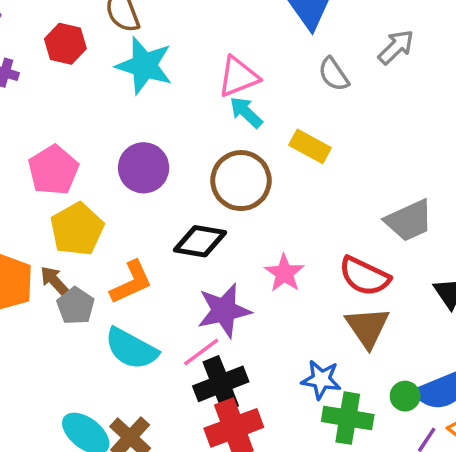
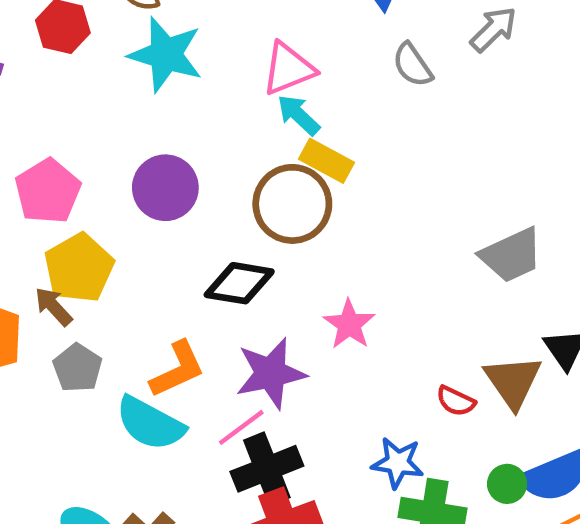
yellow rectangle: (310, 146) -> (327, 161), moved
red semicircle: (364, 276) -> (456, 401), moved, size x0.6
brown arrow: (54, 281) -> (53, 306), moved
orange L-shape: (131, 282) -> (177, 369), moved
brown triangle: (367, 327) -> (513, 382), moved

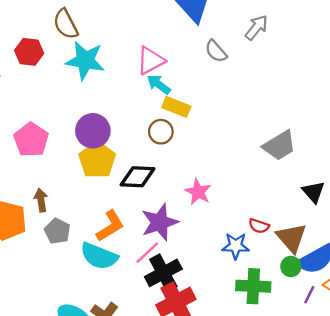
brown circle: (292, 204) -> (161, 132), size x0.6
yellow pentagon: (79, 268) -> (97, 160), moved
brown arrow: (53, 306) -> (41, 200), turned 40
brown triangle: (513, 382) -> (292, 238), moved
blue star: (398, 463) -> (236, 246), moved

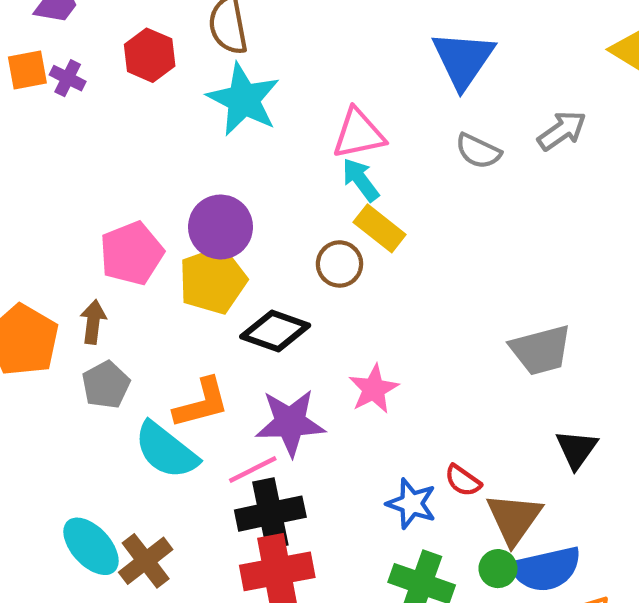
gray semicircle: (216, 51) -> (478, 151), turned -40
pink pentagon: (31, 140) -> (132, 253), moved

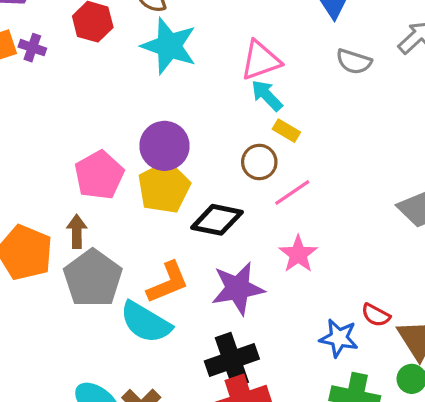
yellow rectangle: (380, 228) -> (286, 131), size x0.7
gray pentagon: (106, 385) -> (93, 278), size x1.6
pink line: (253, 470) -> (292, 192), moved

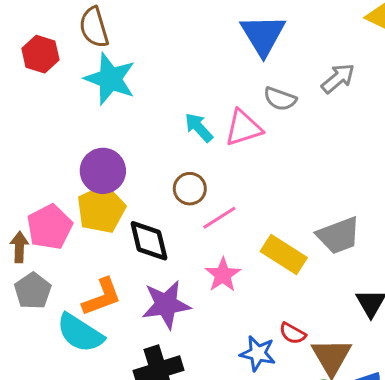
pink triangle: (261, 60) -> (243, 128), moved
yellow rectangle: (286, 131) -> (284, 254), moved, size x1.8
pink pentagon: (99, 175) -> (50, 227), moved
black diamond: (217, 220) -> (149, 241), turned 63
gray pentagon: (93, 278) -> (33, 291), size x0.7

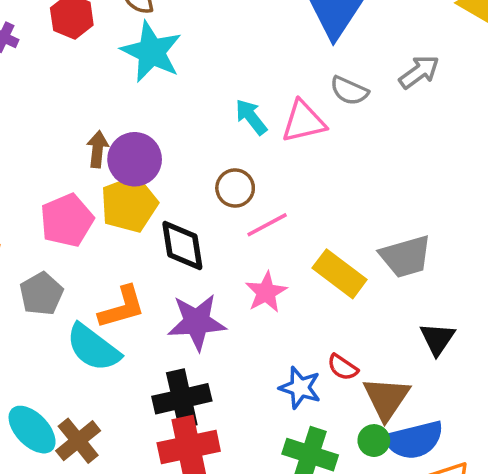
brown arrow: (19, 247) -> (97, 149), moved

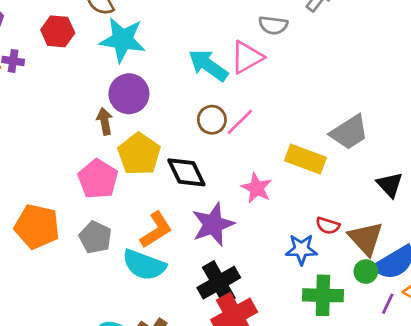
cyan arrow: (251, 117) -> (208, 65), size x1.4
purple circle: (135, 159) -> (129, 94), moved
pink line: (267, 225) -> (240, 122), moved

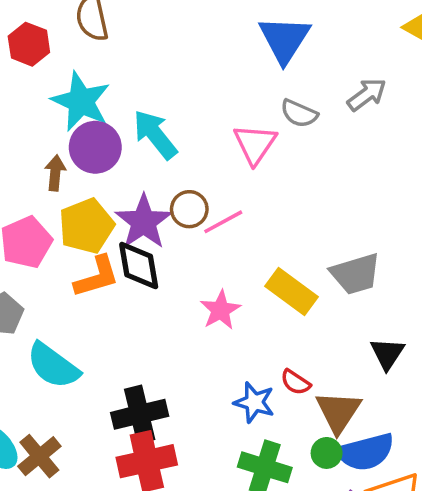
cyan star: (123, 40) -> (81, 101), moved
pink triangle: (247, 57) -> (255, 144), turned -42
cyan arrow: (208, 65) -> (155, 135), moved
purple star: (213, 224) -> (144, 222), moved, turned -30
orange L-shape: (156, 230) -> (97, 277), moved

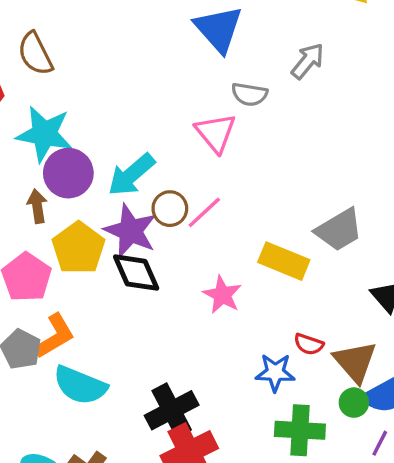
cyan arrow: (155, 135) -> (131, 175), moved, turned -78
orange L-shape: (97, 277) -> (55, 336), moved

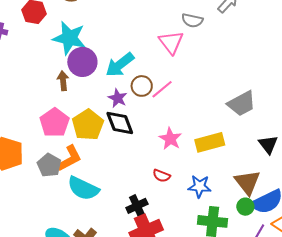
purple star: (130, 231) -> (118, 98), size x0.6
yellow pentagon: (78, 248) -> (88, 125), moved
yellow rectangle: (284, 261) -> (210, 142), moved, turned -40
red semicircle: (309, 344) -> (161, 176), moved
black cross: (172, 410) -> (137, 206), size x0.7

